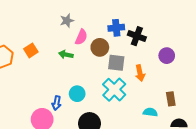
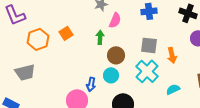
black cross: (137, 36) -> (188, 13), moved
brown circle: (100, 47) -> (116, 55), moved
green arrow: (66, 55) -> (100, 37), turned 80
cyan semicircle: (150, 112) -> (173, 89), moved, turned -32

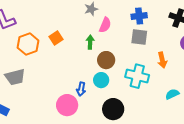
gray square: (149, 45) -> (139, 37), moved
cyan cross: (147, 71) -> (137, 76), turned -30
cyan semicircle: (173, 89) -> (172, 94), moved

